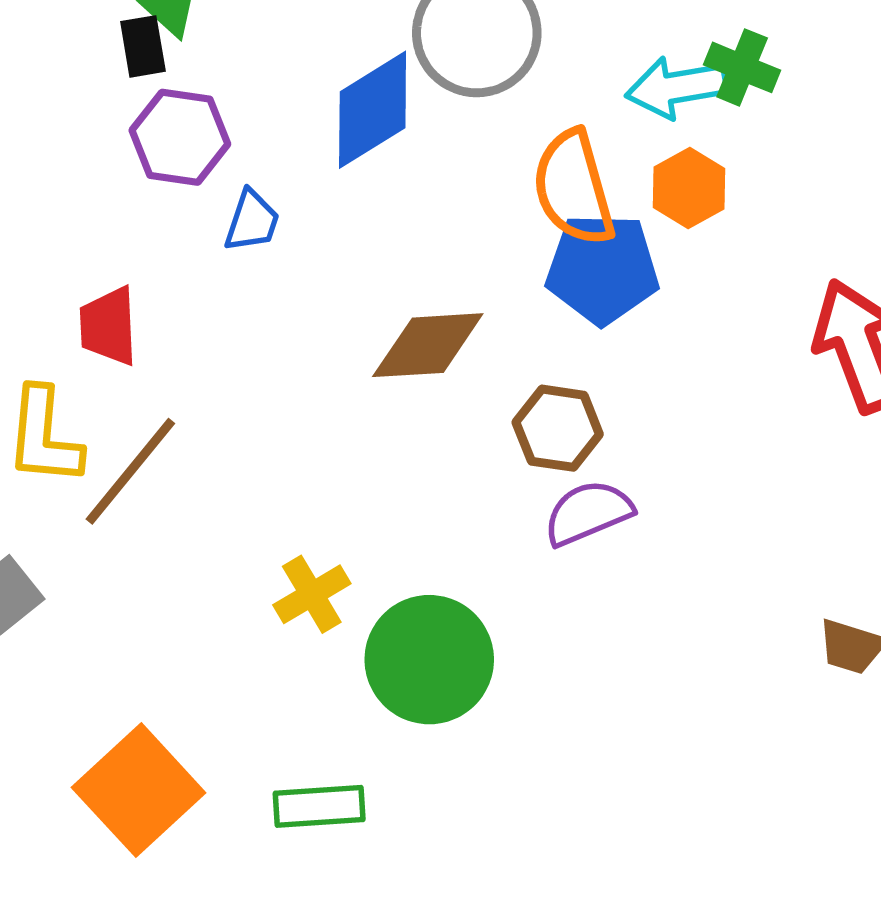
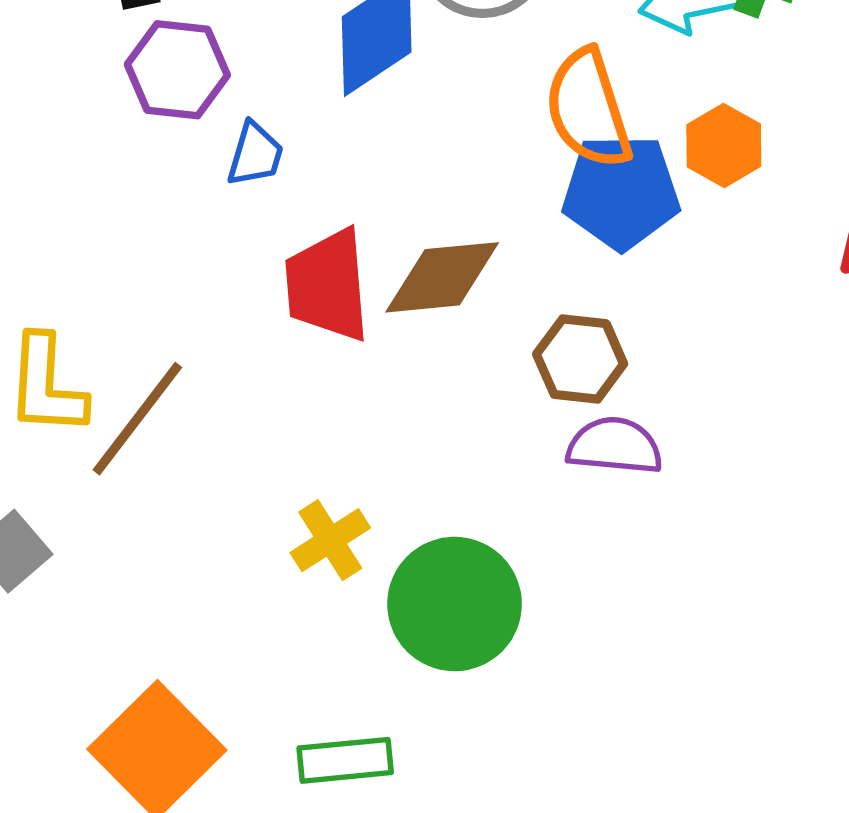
orange hexagon: (689, 188) -> (724, 145), moved
red trapezoid: (108, 326) -> (327, 285), moved, size x1.4
purple semicircle: (588, 513) -> (615, 446), turned 30

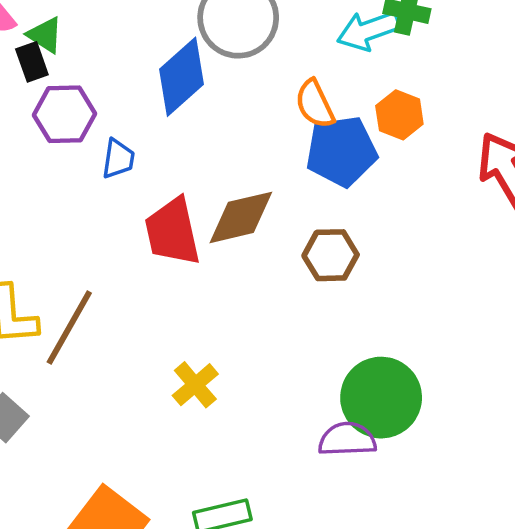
orange semicircle: (588, 109) -> (315, 104), size x0.7
purple semicircle: (615, 446) -> (347, 439), moved
green circle: (455, 604) -> (381, 398), moved

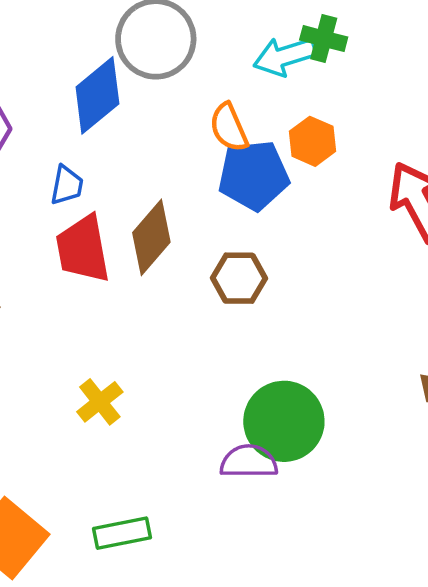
blue trapezoid: (118, 159) -> (67, 185), moved
brown diamond: (241, 217) -> (151, 237), turned -38

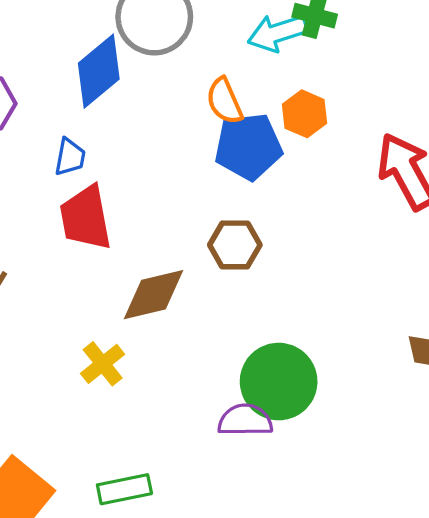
brown diamond: (151, 237) -> (153, 295), moved, turned 36

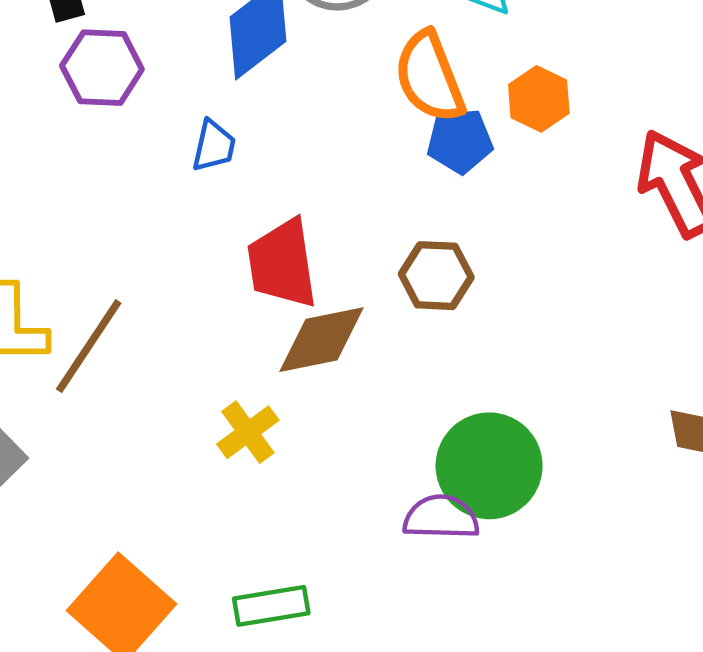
orange semicircle: (224, 101) -> (429, 77), size x1.4
blue pentagon: (248, 147) -> (460, 141), size x0.7
red trapezoid: (86, 218) -> (282, 264), moved

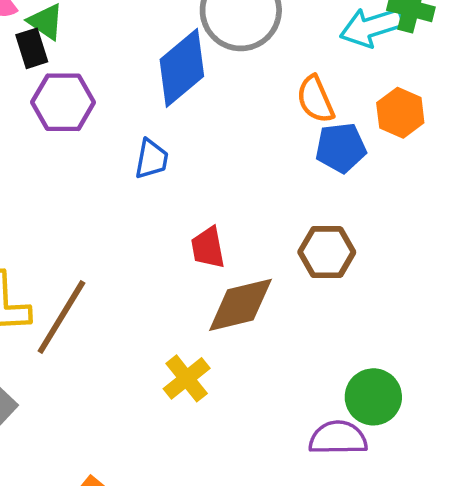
orange semicircle: (429, 77) -> (315, 99), size x0.7
red trapezoid: (282, 264) -> (208, 248), size x0.6
green circle: (489, 466) -> (373, 397), size x0.7

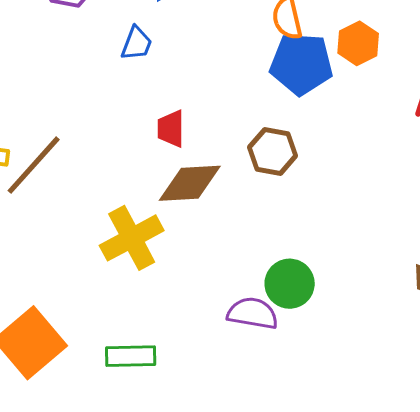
blue pentagon: (341, 148) -> (301, 64), size x1.4
yellow cross: (187, 378) -> (132, 238), size x1.5

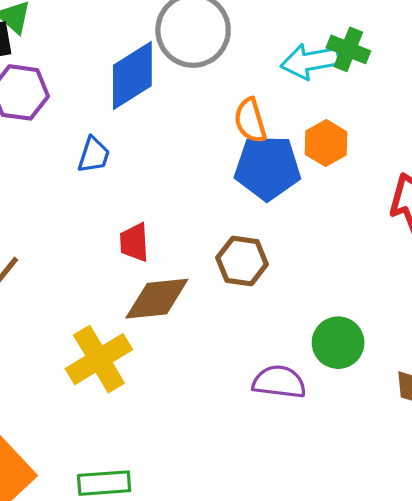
green circle: (290, 284) -> (338, 343), moved
purple semicircle: (253, 313) -> (279, 382), moved

